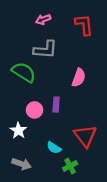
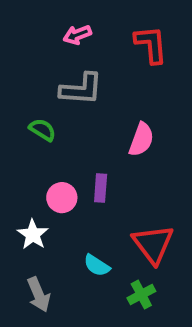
green semicircle: (24, 72) -> (42, 130), size x0.6
gray arrow: (22, 164) -> (39, 295), turned 48
green cross: (70, 166) -> (141, 295), moved

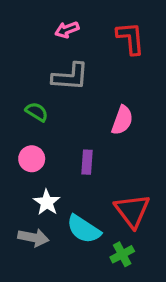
pink circle: (62, 198) -> (32, 159), moved
white star: (33, 234) -> (47, 202), moved
cyan semicircle: (97, 265) -> (84, 229), size x1.5
gray arrow: (39, 295) -> (33, 238), moved, turned -56

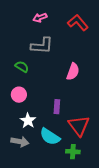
red L-shape: (131, 38) -> (78, 23), turned -35
purple rectangle: (87, 162) -> (57, 107), moved
green cross: (122, 254) -> (73, 152), turned 32

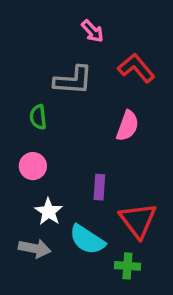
pink arrow: (40, 18) -> (92, 31), moved, turned -112
red L-shape: (78, 23) -> (136, 68), moved
green semicircle: (22, 67) -> (38, 117), turned -128

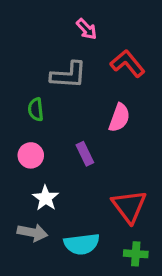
purple rectangle: (99, 187) -> (85, 154), moved, turned -30
cyan semicircle: (87, 240) -> (82, 244), moved, turned -40
green cross: (127, 266) -> (136, 254), moved

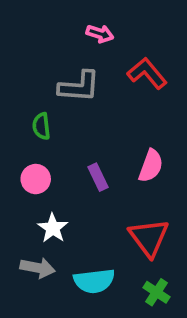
pink arrow: (87, 29) -> (100, 34), turned -30
pink semicircle: (119, 118) -> (151, 166), moved
green cross: (136, 254) -> (157, 292), turned 30

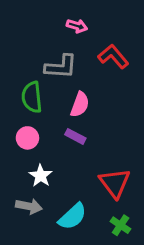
green semicircle: (41, 126) -> (32, 97), size x1.5
pink semicircle: (151, 166) -> (80, 104), moved
purple rectangle: (98, 177) -> (75, 136), turned -36
cyan semicircle: (94, 281) -> (73, 216), turned -36

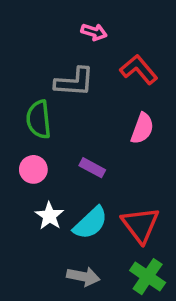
pink semicircle: (80, 104) -> (142, 128), moved
gray arrow: (29, 206) -> (83, 277), moved
cyan semicircle: (73, 216) -> (90, 223), moved
green cross: (121, 225) -> (148, 277), size x1.4

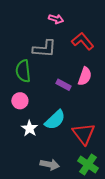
purple rectangle: (92, 168) -> (64, 85), moved
cyan semicircle: (90, 223) -> (55, 120), moved

